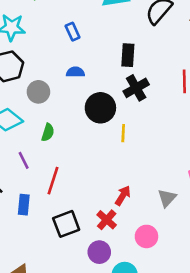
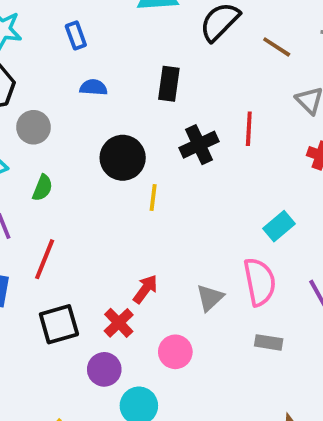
blue rectangle: (73, 32) -> (76, 35), moved
blue semicircle: (75, 72) -> (93, 87), moved
black cross: (136, 88) -> (199, 145), moved

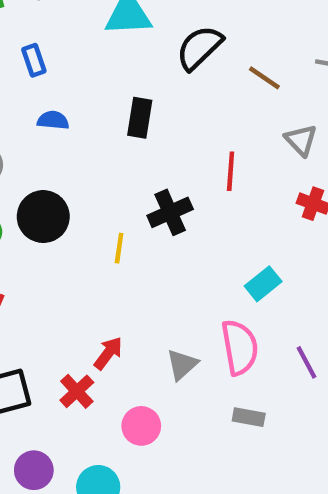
black cross: (199, 145) -> (170, 212), moved
black circle: (123, 158) -> (43, 217), moved
purple circle: (104, 369) -> (34, 470), moved

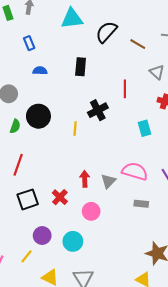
cyan rectangle: (263, 284) -> (144, 128), moved, turned -63
pink semicircle: (240, 347) -> (135, 171), turned -60
red arrow: (108, 353) -> (85, 179), moved, turned -35

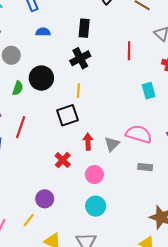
black cross: (98, 110) -> (80, 58), moved
black square: (28, 199) -> (67, 115), moved
cyan circle: (73, 241) -> (96, 206), moved

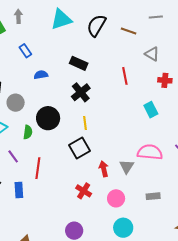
black rectangle: (84, 28) -> (79, 63), turned -60
gray rectangle: (145, 167) -> (153, 196), moved

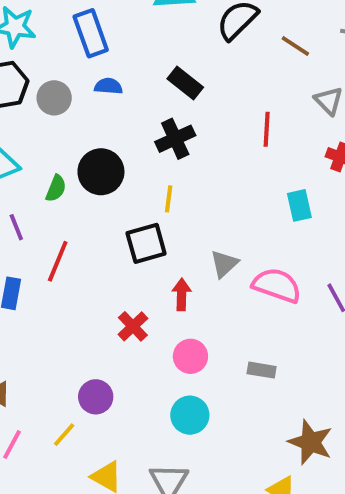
blue rectangle: (25, 51) -> (91, 33), size x1.6
gray circle: (16, 103) -> (54, 98), moved
gray triangle: (127, 167) -> (224, 264), moved

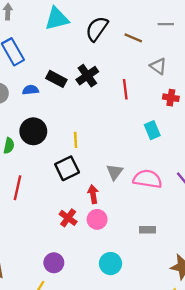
black rectangle: (185, 83) -> (56, 79), moved
blue semicircle: (108, 86) -> (30, 90), moved
black cross: (175, 139) -> (87, 76), moved
pink circle: (190, 356) -> (97, 219), moved

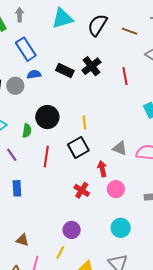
blue semicircle: (30, 90) -> (34, 74), moved
gray triangle: (115, 172) -> (120, 148), turned -42
red line: (18, 188) -> (46, 156), moved
pink circle: (97, 219) -> (116, 189), moved

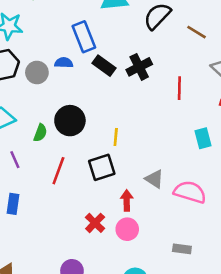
blue rectangle: (26, 49) -> (84, 37), moved
pink circle: (116, 189) -> (127, 229), moved

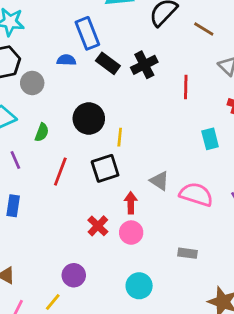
gray circle: (37, 72) -> (32, 83), moved
black circle: (70, 121) -> (89, 118), moved

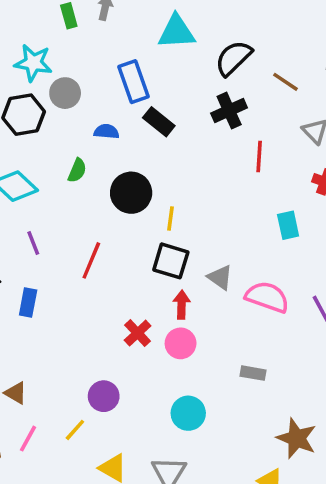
blue semicircle: (66, 60) -> (106, 131), moved
black cross: (144, 65) -> (229, 111), moved
gray circle: (32, 83) -> (65, 93), moved
green semicircle: (42, 132) -> (77, 170), moved
black square: (105, 168) -> (171, 261), moved, turned 32

